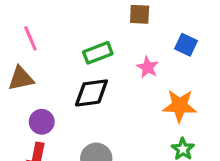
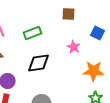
green rectangle: (98, 53) -> (33, 33), moved

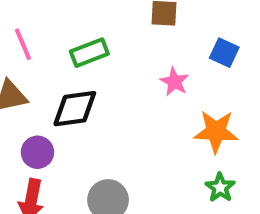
black diamond: (39, 63) -> (75, 109), moved

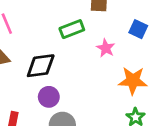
green rectangle: (89, 53) -> (72, 29), moved
purple circle: (37, 152) -> (49, 97), moved

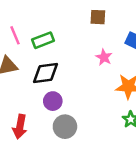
green rectangle: (72, 29) -> (43, 40), moved

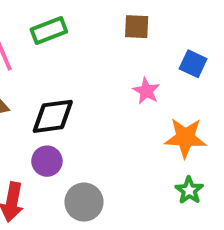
green rectangle: (43, 40) -> (49, 31), moved
purple circle: (53, 101) -> (47, 161), moved

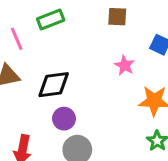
purple circle: (47, 161) -> (64, 119), moved

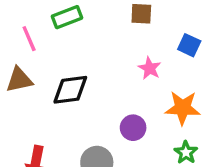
purple circle: (64, 119) -> (133, 128), moved

